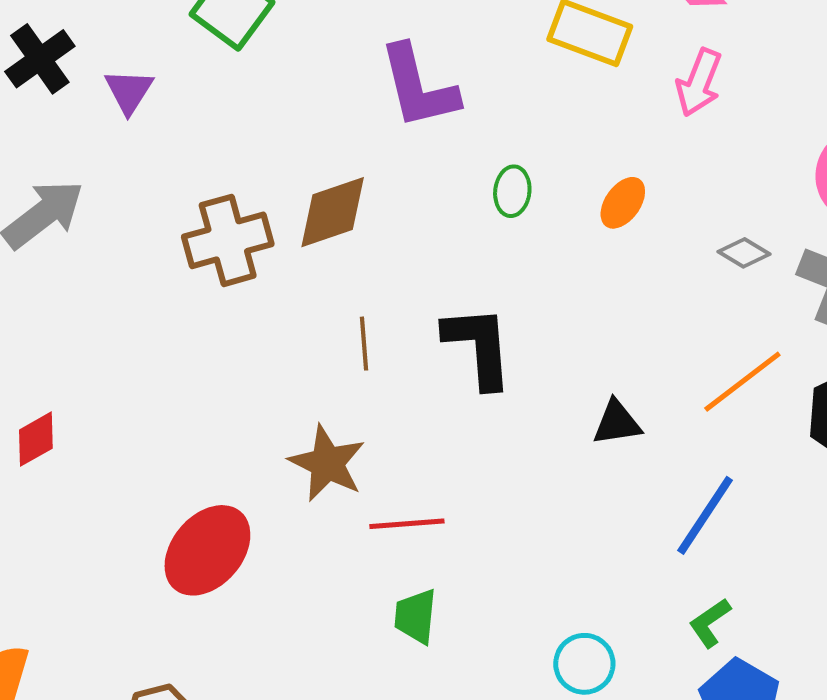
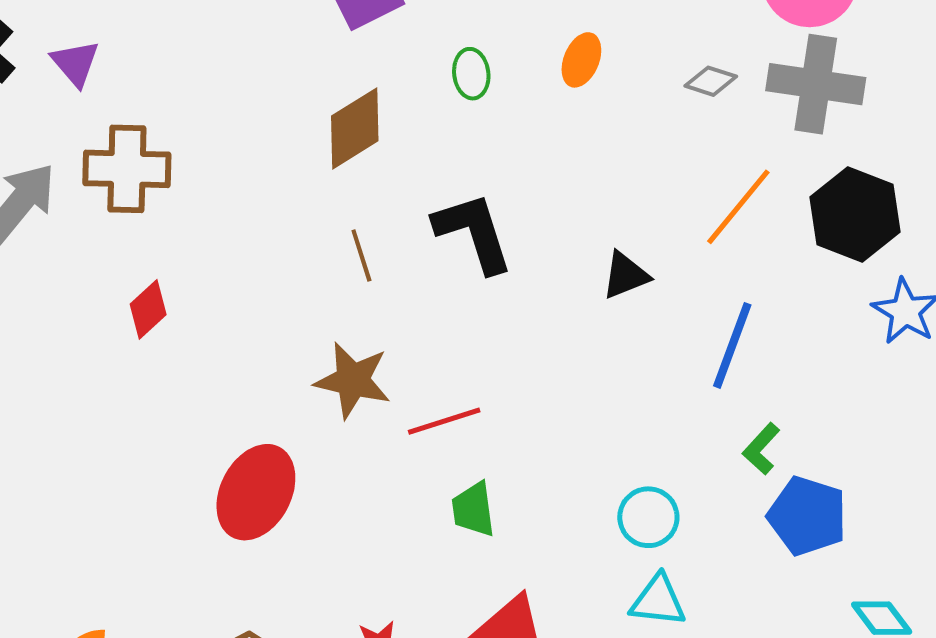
brown diamond: (333, 212) -> (355, 128), moved
brown cross: (228, 240) -> (127, 169), moved, turned 30
red diamond: (36, 439) -> (148, 309), moved

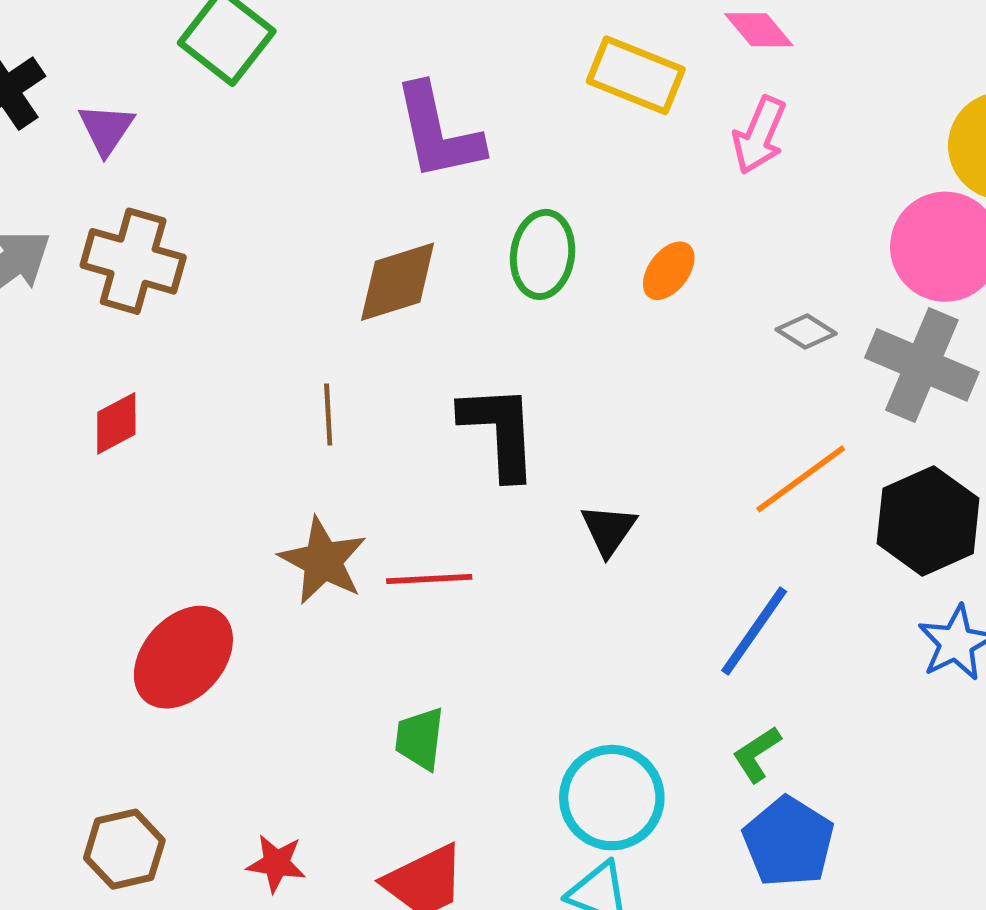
green ellipse: (471, 74) -> (543, 254), size x1.5
brown line: (361, 255) -> (328, 415), moved
black triangle: (625, 275) -> (608, 530), moved, turned -48
red line: (444, 421) -> (429, 579), moved
cyan circle: (648, 517) -> (612, 798), size x1.5

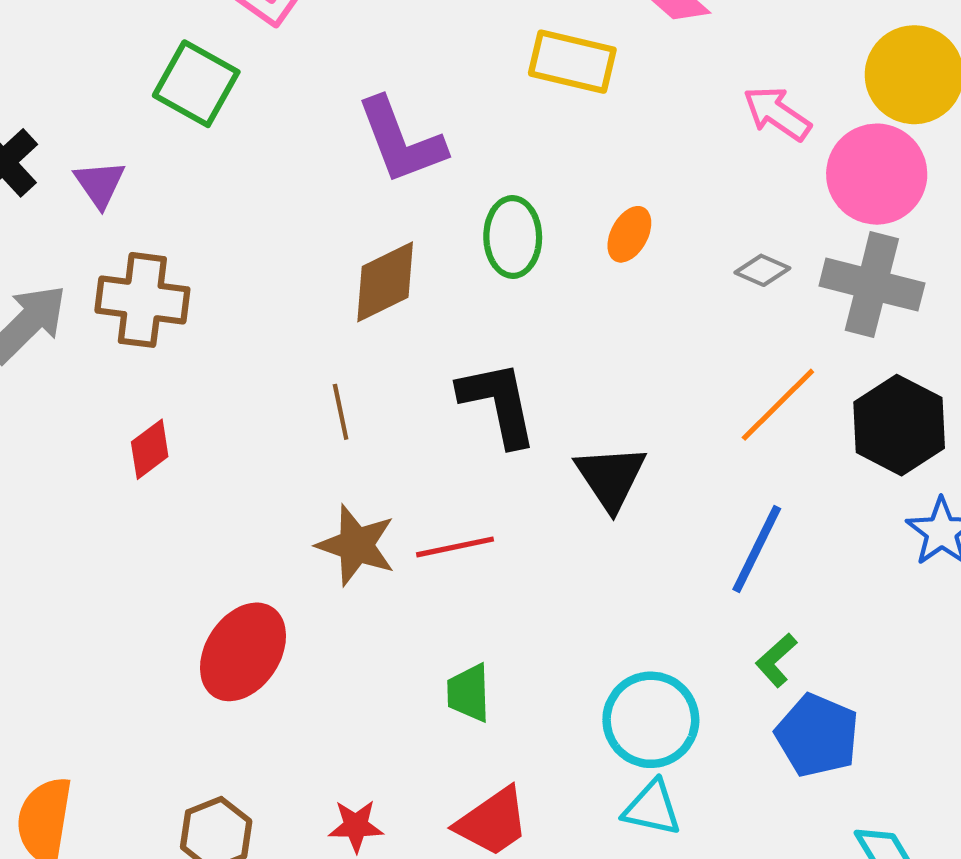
pink arrow: (759, 135) -> (777, 113), moved, turned 110
black triangle: (608, 530) -> (611, 477), size x1.4

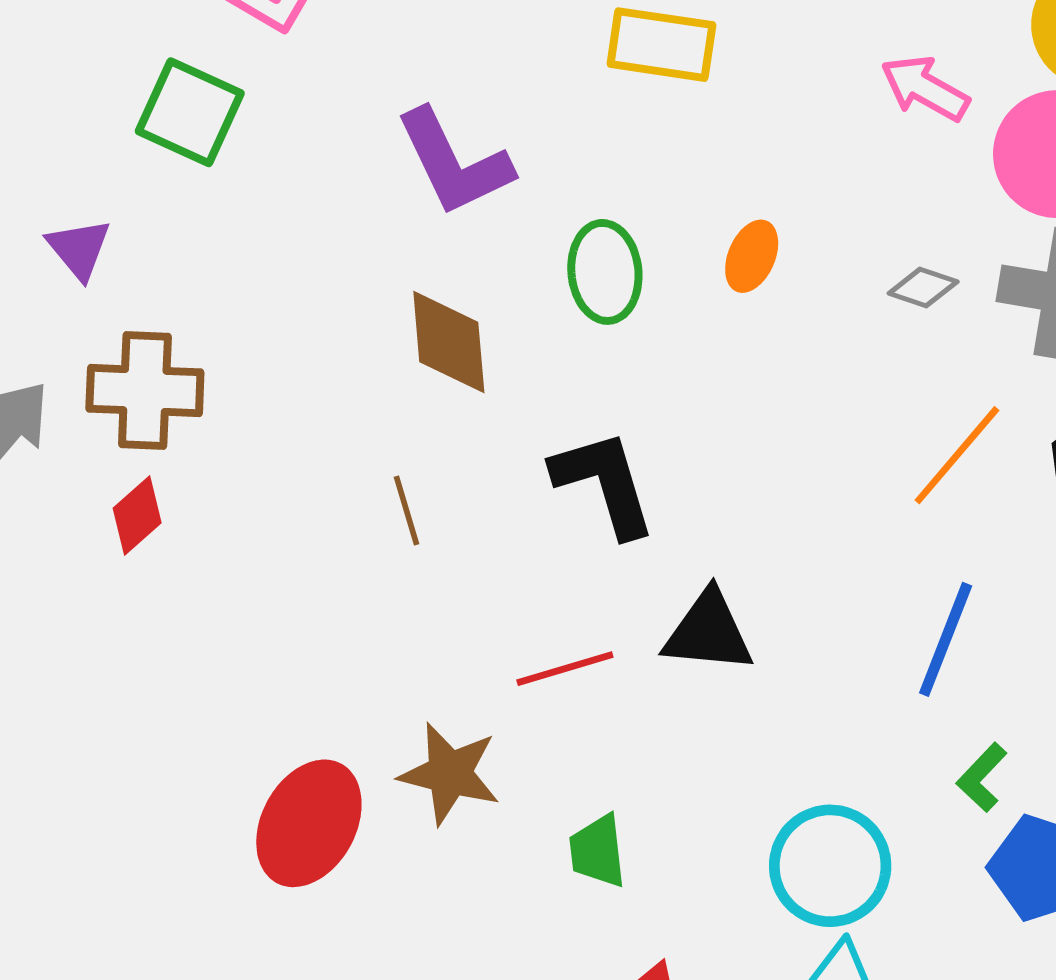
brown diamond: (385, 282) -> (449, 342), turned -64
red diamond: (150, 449) -> (137, 516), moved
black triangle: (611, 477) -> (708, 632), moved, turned -46
brown star: (356, 545) -> (450, 773), moved

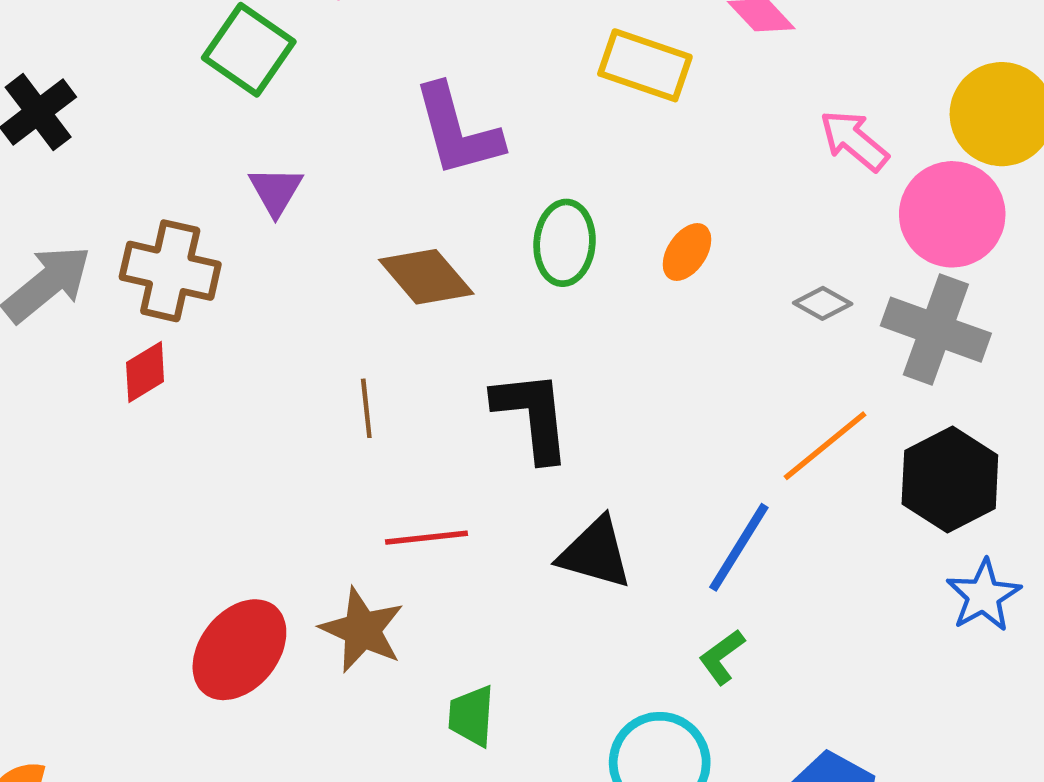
purple triangle: (79, 249) -> (276, 191), moved
brown diamond: (449, 342) -> (426, 277), turned -46
blue line: (946, 639) -> (739, 547), moved
red line: (565, 669) -> (427, 538), moved
green L-shape: (982, 777) -> (722, 657), moved

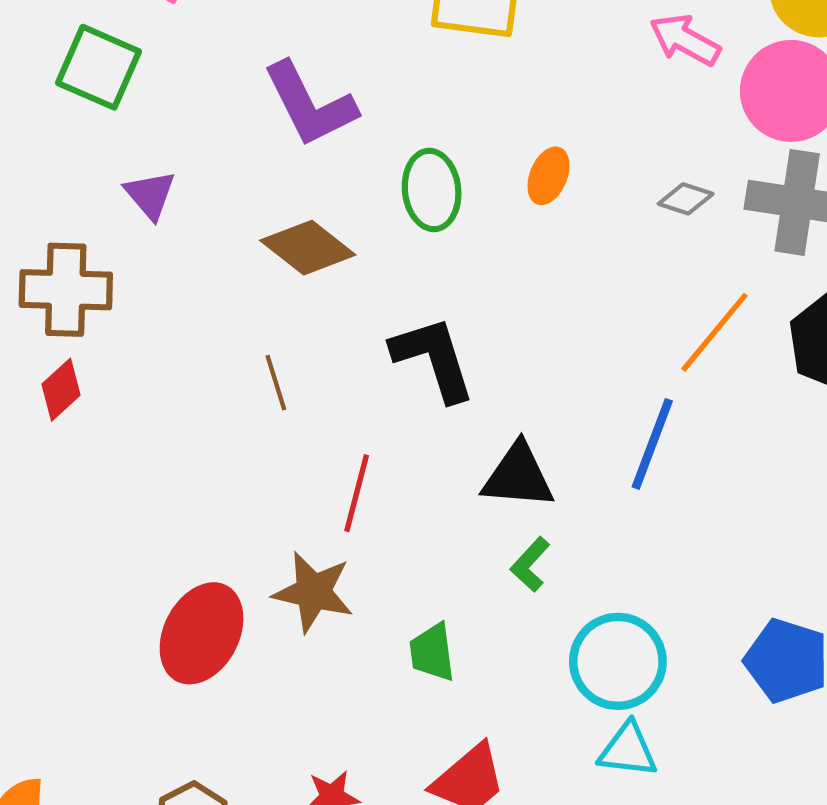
red line: (427, 538) -> (357, 493), turned -58
green L-shape: (722, 657) -> (530, 564), moved

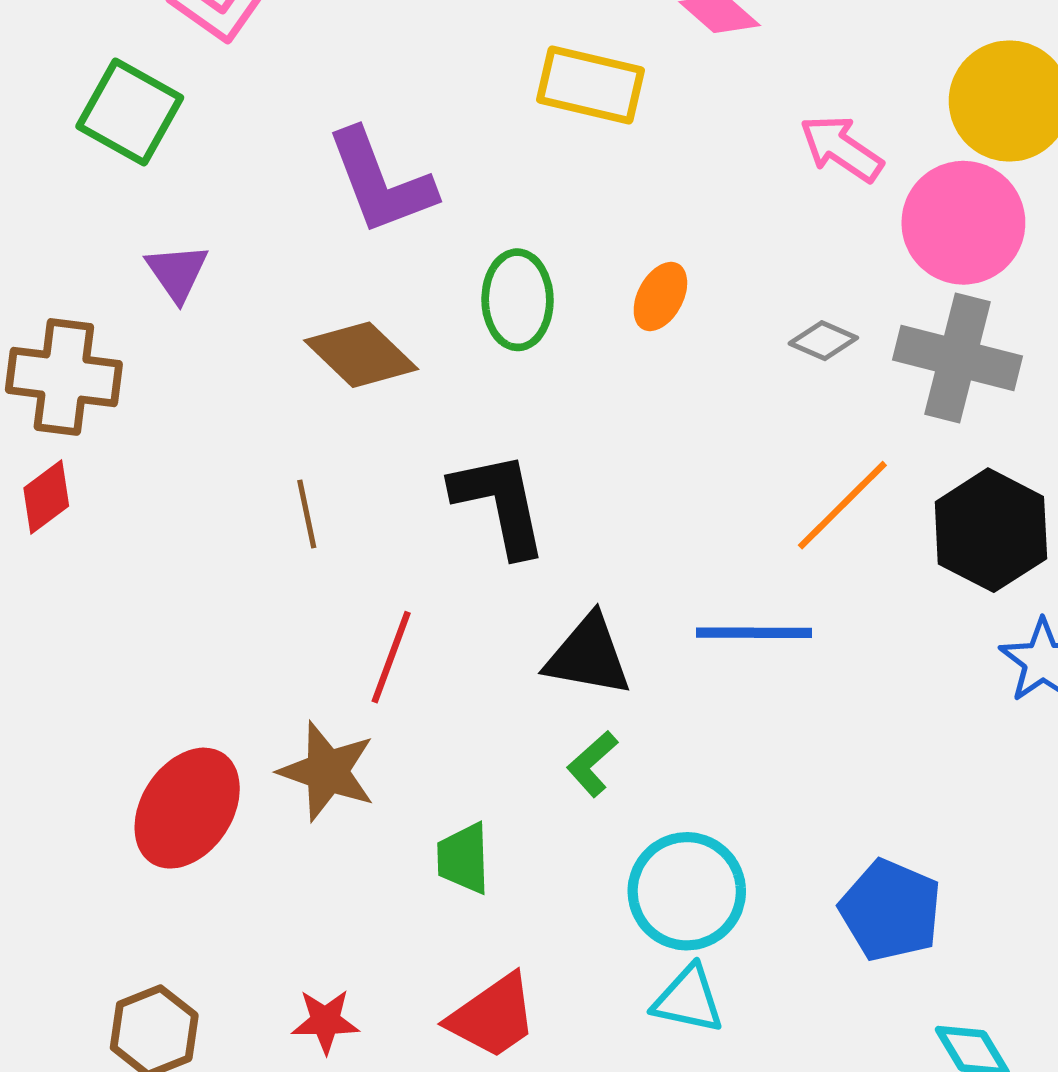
blue line: (652, 444) -> (754, 633), turned 64

